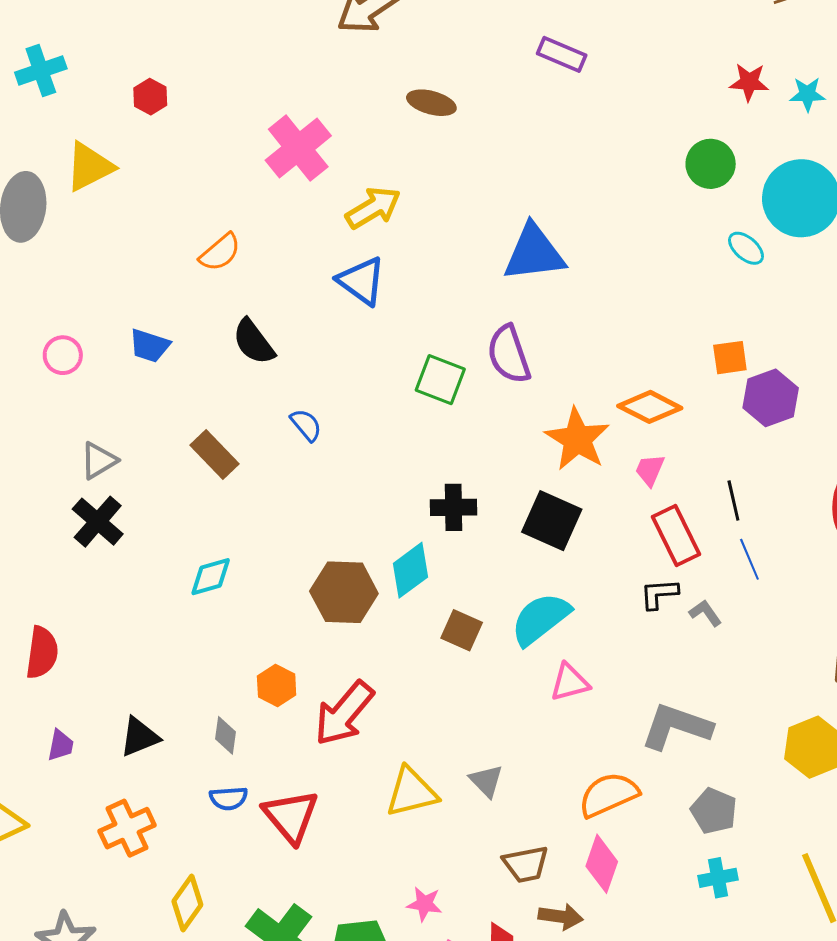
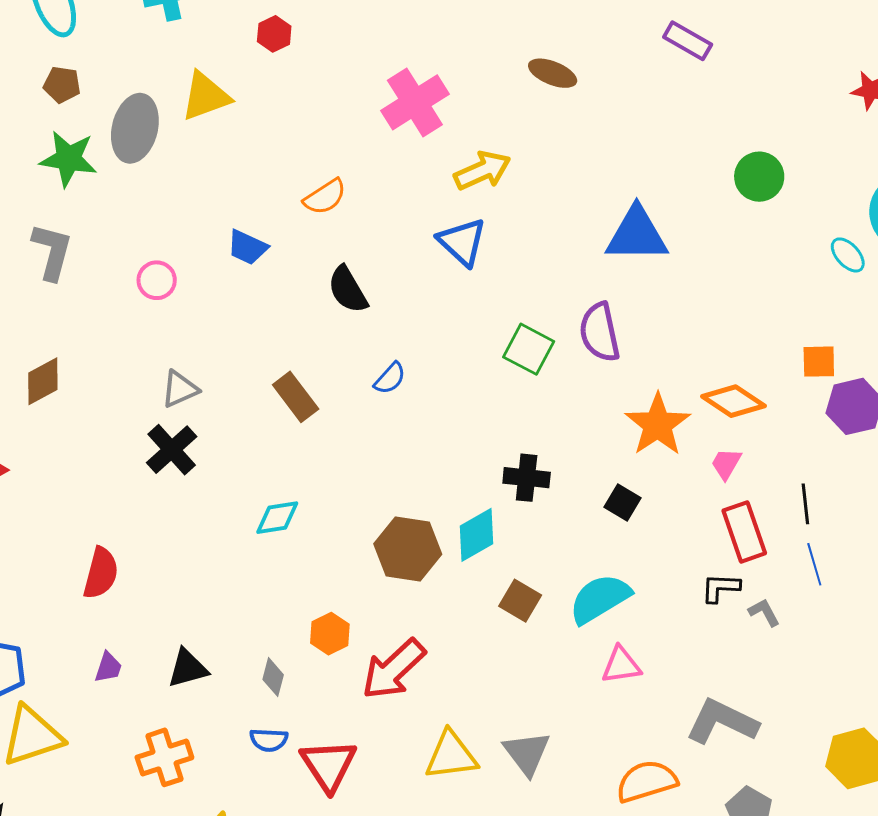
green circle: (711, 164) -> (759, 177), moved
blue trapezoid: (150, 346) -> (247, 247), moved
blue semicircle: (306, 425) -> (390, 378), turned 75
black square: (552, 521) -> (623, 502), size x0.6
gray triangle: (486, 781) -> (527, 753), size x1.4

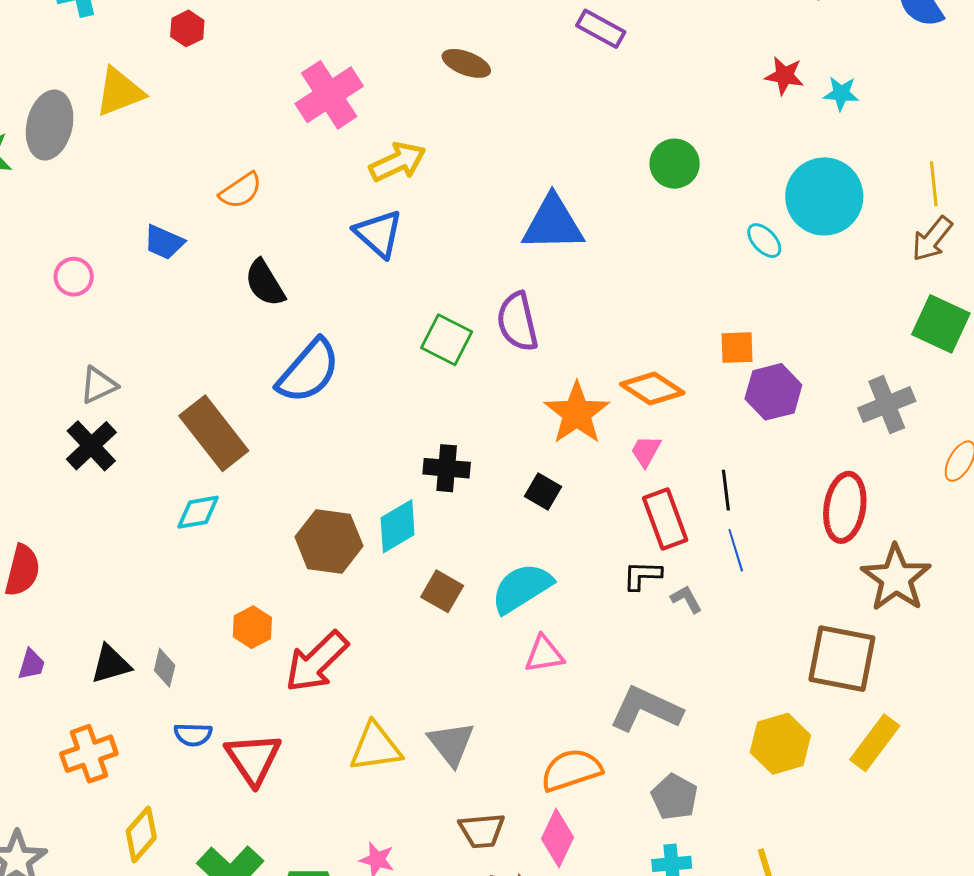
blue semicircle: (390, 378) -> (308, 371), size x2.0
brown rectangle: (296, 397) -> (214, 433), moved, size x1.5
gray diamond: (273, 677) -> (165, 668), moved

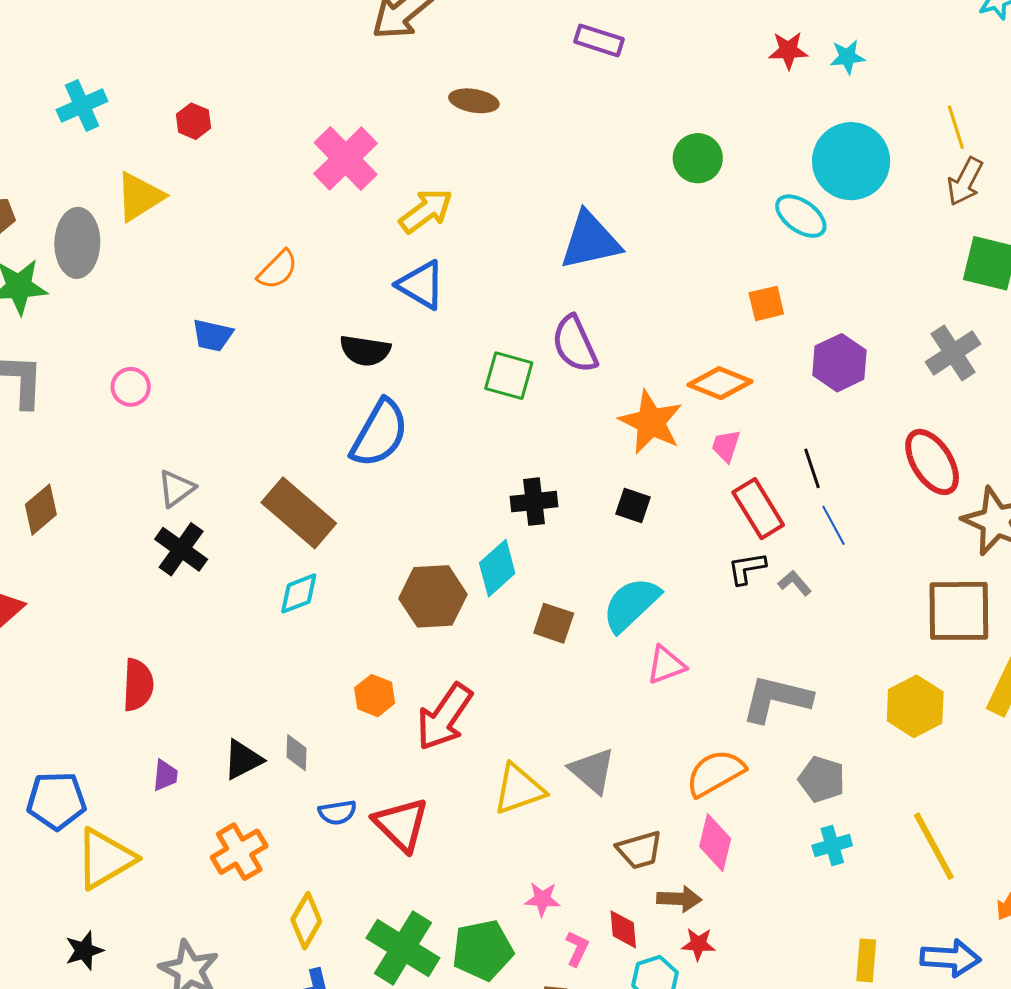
cyan ellipse: (764, 241) -> (801, 216), size x1.4
black semicircle: (265, 283) -> (365, 350), moved, turned -39
orange square: (737, 348) -> (766, 303), moved
red ellipse: (845, 507) -> (932, 462), turned -30

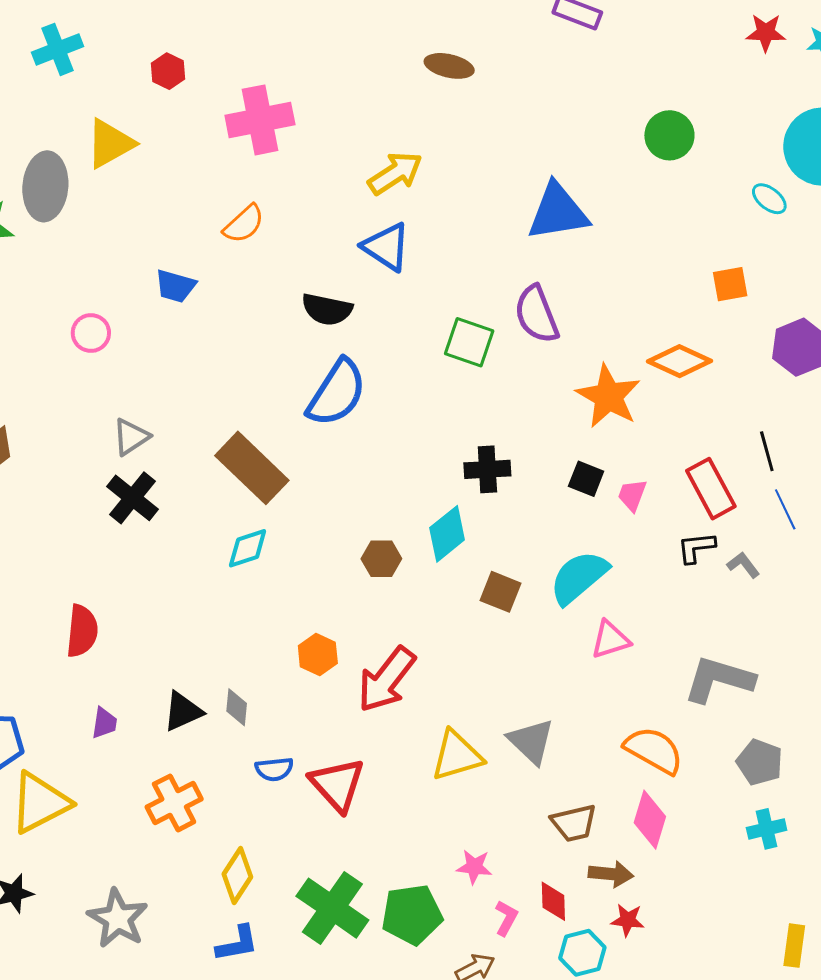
pink cross: (346, 158) -> (260, 120), moved, turned 30
cyan ellipse: (801, 216) -> (769, 199), size x0.7
pink trapezoid: (726, 446) -> (632, 495), moved
brown hexagon: (433, 596) -> (381, 559), size x0.6
orange semicircle: (715, 773) -> (654, 750), turned 56

